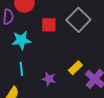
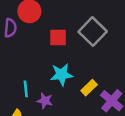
cyan star: (21, 40) -> (62, 74), moved
purple star: (49, 79) -> (45, 101), moved

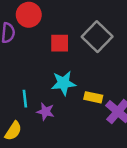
yellow rectangle: (89, 88) -> (93, 97), turned 56

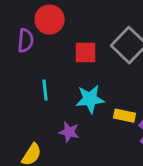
cyan line: (25, 99) -> (45, 90), moved

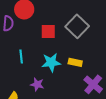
yellow rectangle: (125, 116) -> (75, 62), moved

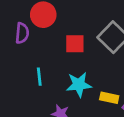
yellow rectangle: (75, 62) -> (109, 98), moved

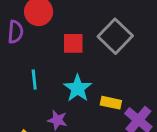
cyan star: (79, 85) -> (78, 88), turned -30

